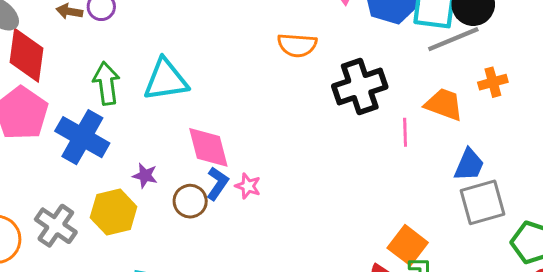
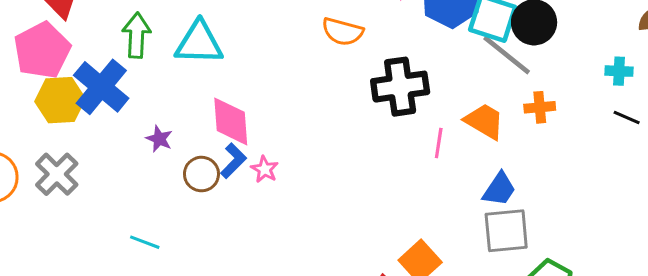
gray line: (453, 39) -> (507, 55), turned 51
yellow hexagon: (114, 212) -> (60, 100), moved

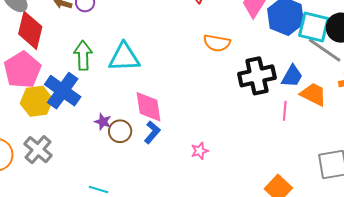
pink star: (265, 169) -> (200, 151), moved, turned 30
brown circle: (201, 174) -> (120, 131), moved
blue trapezoid: (499, 189) -> (292, 76), moved

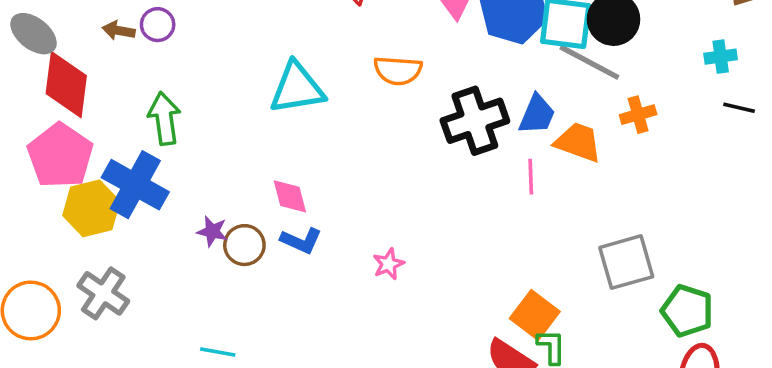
cyan triangle: (124, 57) -> (297, 88), moved
pink diamond: (149, 107) -> (290, 196), size x0.7
blue L-shape: (152, 132) -> (301, 241), turned 80

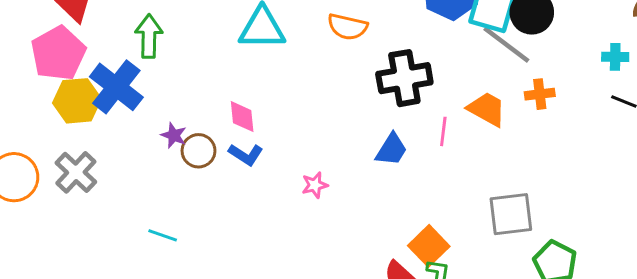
blue trapezoid: (537, 114) -> (391, 149), moved

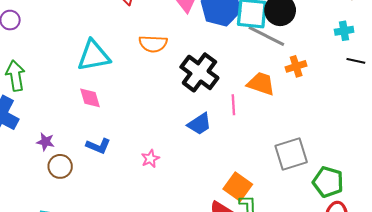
black cross: (404, 78) -> (199, 72), turned -33
pink diamond: (242, 117) -> (90, 98), moved
blue trapezoid: (391, 149) -> (199, 124), turned 35
brown circle: (198, 151) -> (60, 166), moved

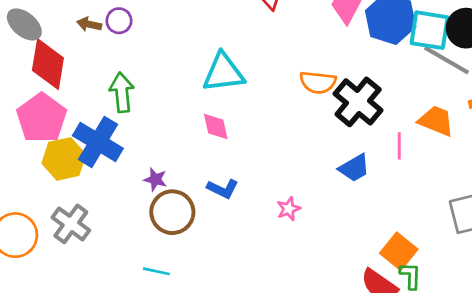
orange semicircle: (153, 44) -> (318, 82), moved
brown circle: (60, 166) -> (172, 212), size x1.4

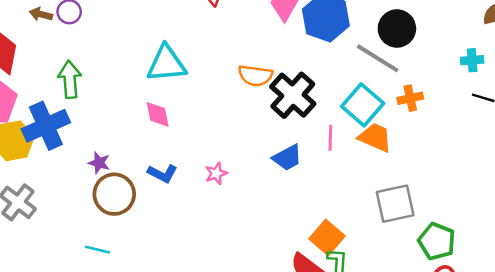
cyan square: (430, 30) -> (363, 105), moved, turned 30
orange trapezoid: (436, 121) -> (375, 137), moved
blue cross: (98, 142) -> (46, 126), turned 33
pink star: (289, 209) -> (216, 173), moved

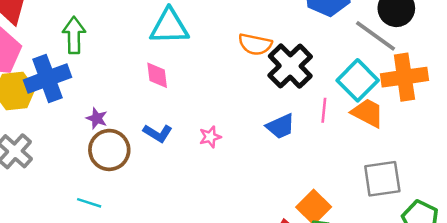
orange cross: (410, 98) -> (404, 77), size x1.8

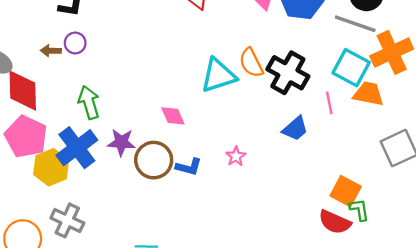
cyan triangle: (169, 26) -> (218, 75), moved
orange semicircle: (255, 44) -> (251, 63), turned 68
purple star: (97, 118) -> (121, 142), moved, size x1.4
brown circle: (109, 150) -> (154, 160), moved

